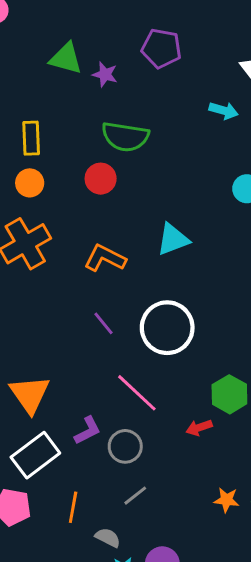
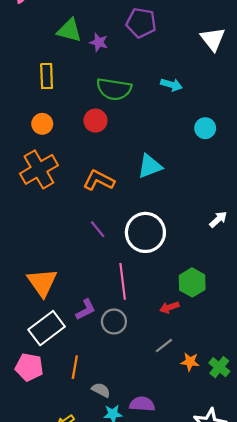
cyan arrow: (224, 111) -> (171, 85), moved
yellow rectangle: (31, 138) -> (47, 76), moved
pink line: (137, 393) -> (123, 281), turned 40
gray line: (135, 496) -> (164, 345), moved

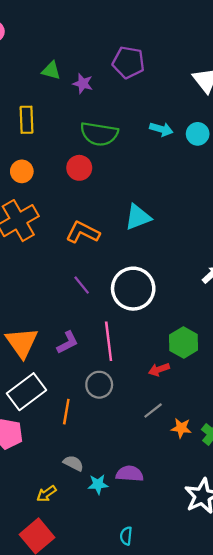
green triangle: (69, 30) -> (51, 71), size x0.7
cyan circle: (205, 128) -> (198, 134), moved
purple L-shape: (86, 310) -> (68, 342), moved
orange line: (75, 367) -> (66, 412), moved
gray semicircle: (101, 390) -> (73, 463), moved

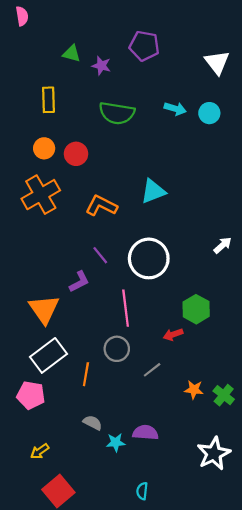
red circle: (79, 168) -> (76, 154), moved
purple L-shape: (68, 342) -> (79, 282), moved
gray line: (153, 410) -> (152, 370), moved
yellow arrow: (46, 494) -> (40, 451), moved

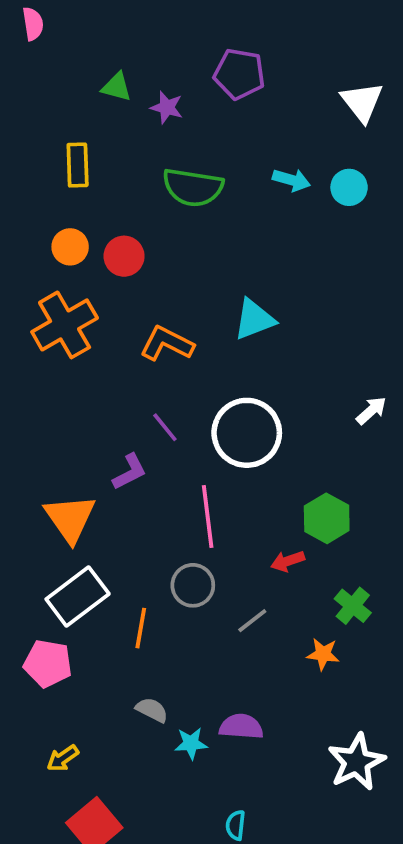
green cross: (224, 395) -> (353, 606), moved

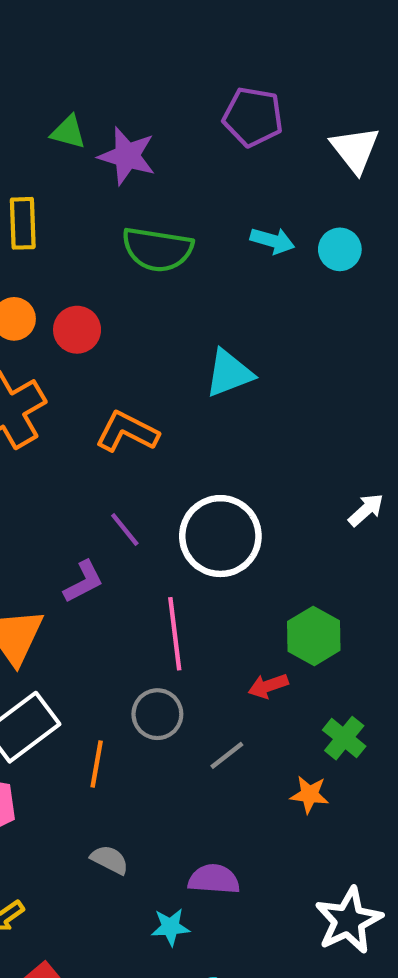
purple pentagon: (239, 74) -> (253, 117), moved
purple star: (167, 107) -> (127, 156), size x1.5
cyan triangle: (254, 319) -> (229, 373), moved
cyan star: (191, 743) -> (170, 927), moved

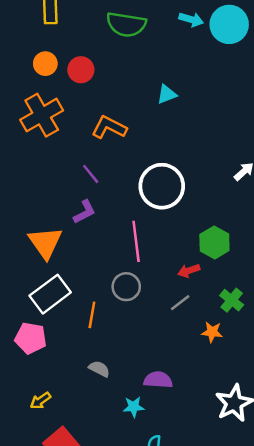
cyan circle: (340, 249) -> (229, 24), size x1.6
cyan triangle: (229, 373) -> (167, 94), size x0.7
purple line: (125, 530) -> (91, 174), moved
gray line: (227, 755) -> (180, 303), moved

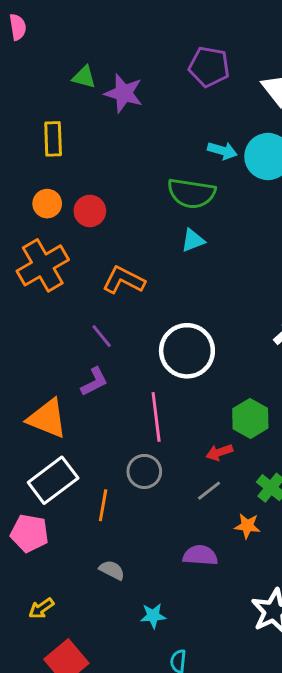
green semicircle: (126, 24) -> (191, 193), moved
orange triangle: (45, 243) -> (47, 418), turned -33
purple semicircle: (158, 380) -> (200, 555), moved

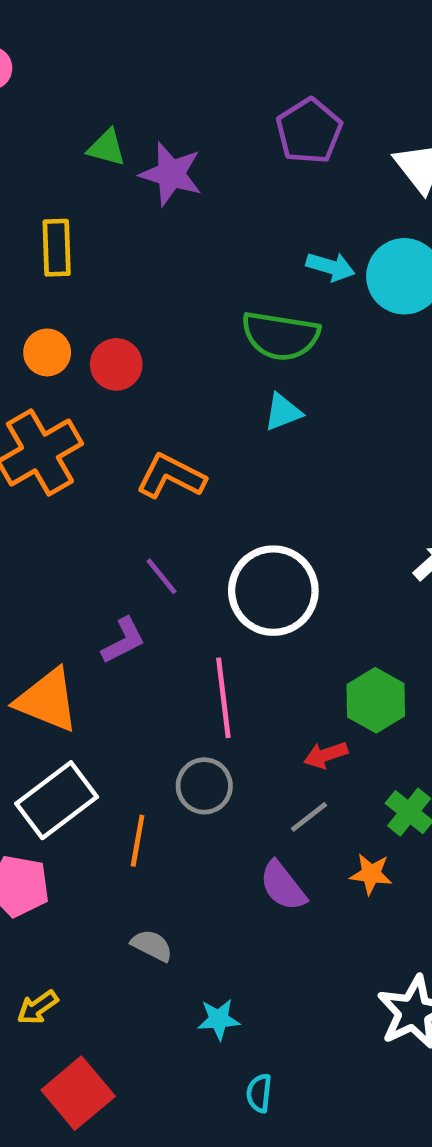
purple pentagon: (209, 67) -> (309, 131), turned 30
purple line: (102, 336) -> (161, 576), moved
purple semicircle: (200, 555) -> (283, 886), moved, turned -132

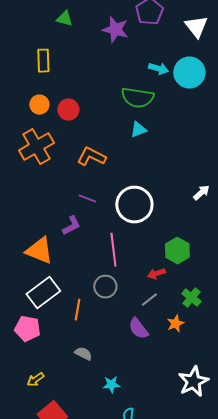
purple star: (171, 174) -> (115, 30), moved
purple line: (161, 576) -> (87, 199), turned -30
orange star: (371, 874) -> (175, 324), turned -30

